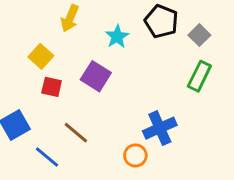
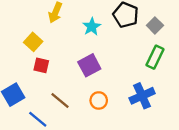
purple square: (96, 76) -> (89, 65), moved, turned 30
blue cross: (160, 128) -> (142, 96), moved
orange circle: (135, 155) -> (99, 100), moved

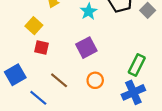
green rectangle: (155, 57) -> (137, 65), moved
blue cross: (142, 96) -> (133, 92), moved

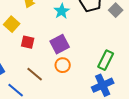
red square: (42, 48) -> (28, 42), moved
orange circle: (95, 80) -> (63, 65), moved

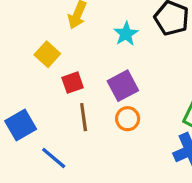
red square: (28, 42) -> (73, 83), turned -32
brown line: (35, 74) -> (84, 117), moved, turned 42

